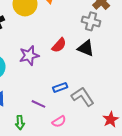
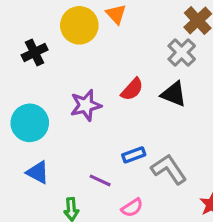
gray cross: (91, 21) -> (182, 52), turned 30

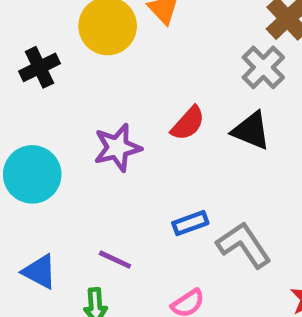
blue triangle: (38, 172) -> (40, 272), moved
purple line: (100, 180) -> (115, 260), moved

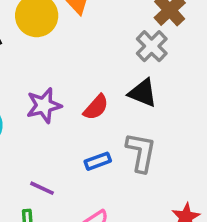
red semicircle: (188, 123) -> (96, 107), moved
gray L-shape: (244, 245) -> (141, 152), moved, turned 45

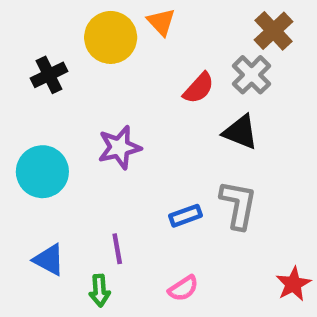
red semicircle: (96, 107) -> (199, 88), moved
purple line: (42, 188) -> (117, 249), turned 55

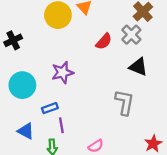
black cross: (49, 75) -> (13, 40), moved
black triangle: (240, 132) -> (138, 67), moved
blue rectangle: (185, 216) -> (50, 108), moved

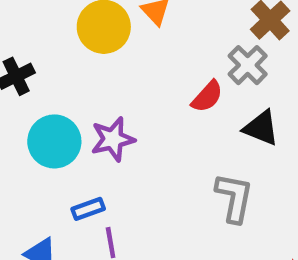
red semicircle: (104, 41) -> (207, 97), moved
cyan circle: (22, 85) -> (54, 141), moved

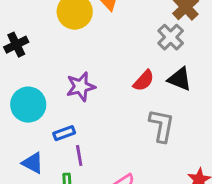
red semicircle: (207, 97) -> (144, 81), moved
cyan circle: (54, 141) -> (28, 105), moved

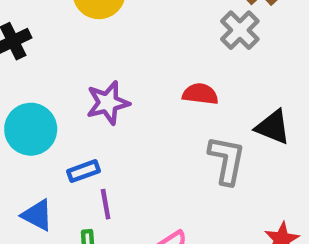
black triangle: (180, 79) -> (273, 127), moved
red semicircle: (144, 81) -> (200, 94), turned -125

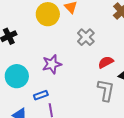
gray cross: (240, 30) -> (86, 37), moved
red semicircle: (200, 94) -> (106, 62), moved, turned -35

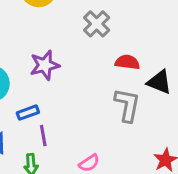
red semicircle: (106, 62) -> (127, 62), turned 35

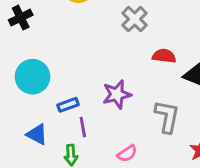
purple star: (45, 65) -> (117, 94), moved
gray L-shape: (127, 105) -> (167, 117), moved

